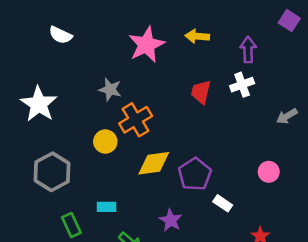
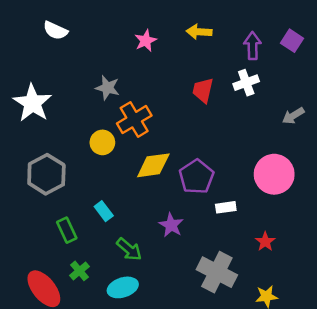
purple square: (289, 21) -> (292, 41), moved
pink star: (146, 45) -> (146, 41), size x0.6
pink circle: (269, 172) -> (274, 174), size x1.8
white rectangle: (223, 203) -> (226, 207), turned -42
cyan rectangle: (107, 207) -> (104, 211), turned 54

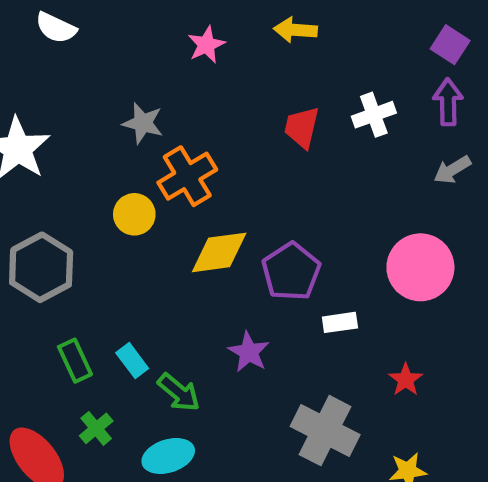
purple arrow: (253, 46) -> (448, 102), moved
cyan rectangle: (104, 211) -> (132, 361), moved

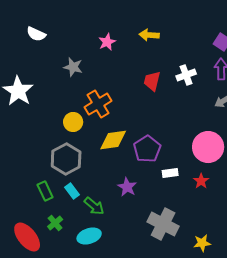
gray star: (143, 123) -> (73, 67), moved
gray hexagon: (41, 267) -> (66, 159), moved
red star: (406, 380) -> (201, 181), moved

